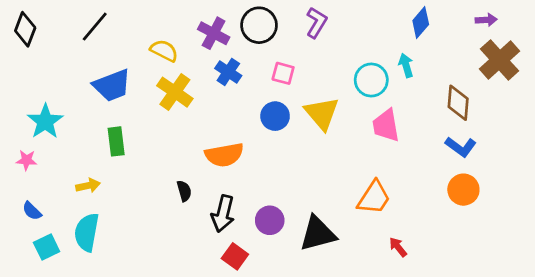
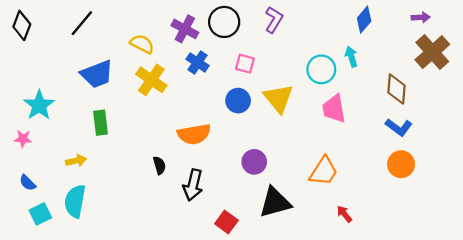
purple circle: (270, 220) -> (254, 162), moved
red square: (235, 256) -> (226, 222), moved

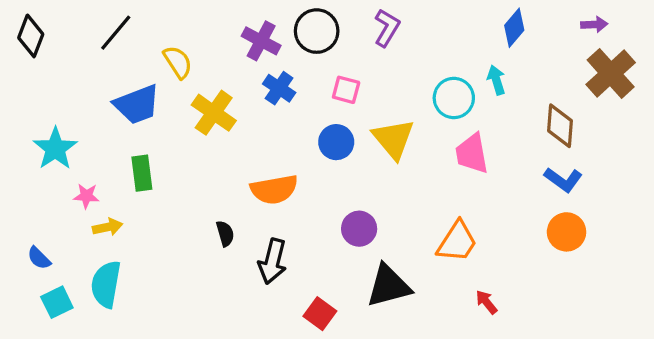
yellow semicircle: (142, 44) -> (178, 62), moved, turned 30
pink star: (23, 139) -> (86, 196), moved

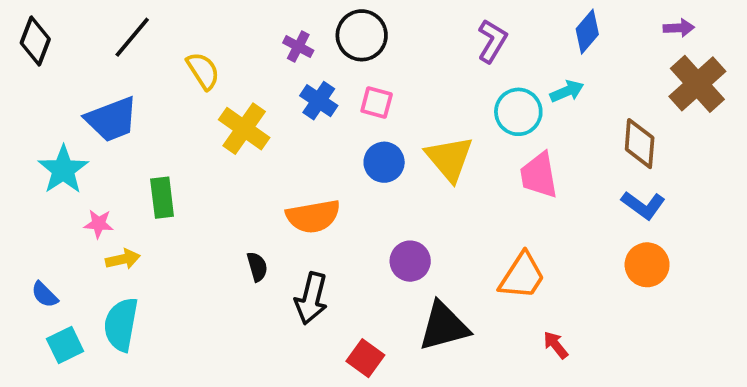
purple L-shape: (387, 28) -> (492, 41), moved
purple cross: (261, 41) -> (298, 47), size x0.7
cyan arrow: (496, 80) -> (567, 91), turned 84
pink square: (346, 90) -> (377, 103), moved
blue trapezoid: (137, 105) -> (112, 119), moved

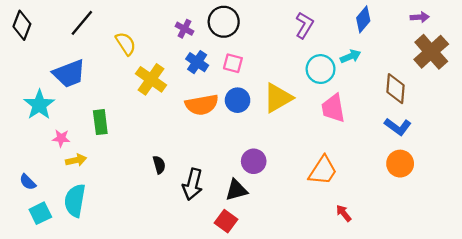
yellow triangle: (449, 158) -> (278, 98), turned 40
orange semicircle: (313, 216) -> (202, 105), moved
black triangle: (444, 326) -> (236, 190), moved, size x0.7

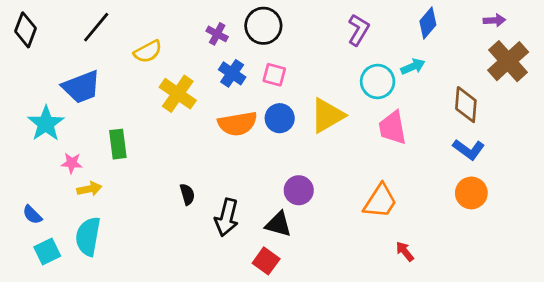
yellow semicircle: (126, 44) -> (148, 52), turned 95
black triangle: (236, 190) -> (278, 224), turned 30

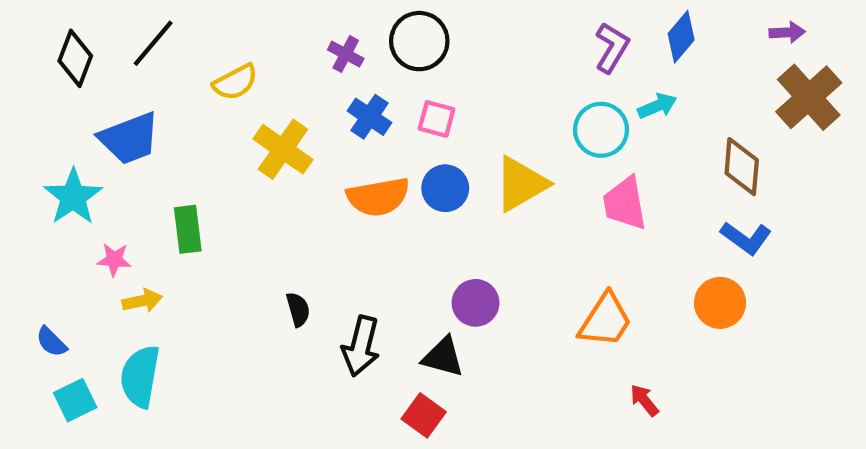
black diamond: (25, 30) -> (75, 58), moved
purple L-shape: (359, 30) -> (612, 48), moved
orange circle: (471, 193) -> (720, 303), moved

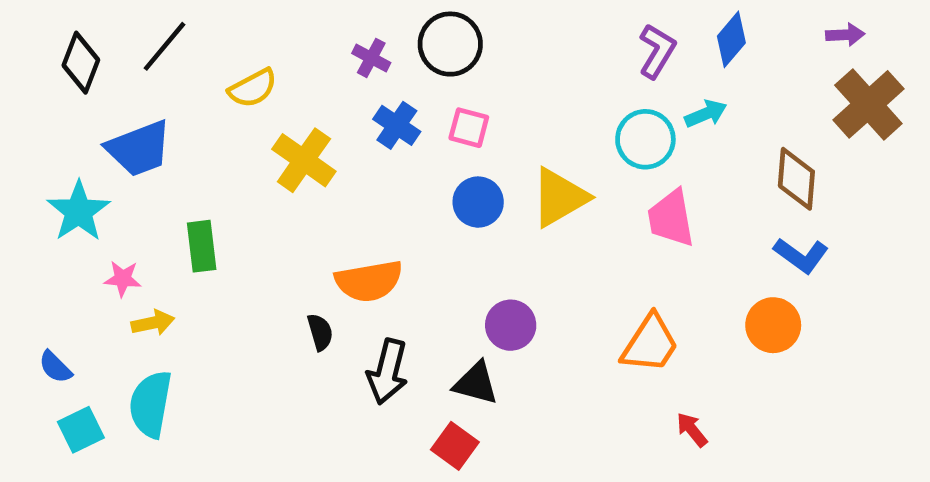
orange semicircle: (378, 197) -> (369, 281), moved

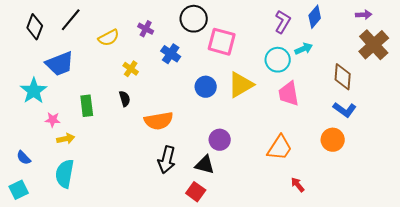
purple cross: (371, 58) -> (146, 29), moved
pink square: (469, 128) -> (222, 42), moved, size x1.6
yellow cross: (304, 160) -> (131, 69), size x0.6
black semicircle: (320, 332) -> (125, 99), moved
cyan square: (81, 430) -> (19, 190), moved

